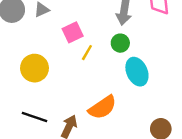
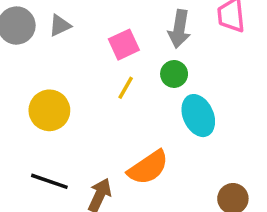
pink square: (73, 32) -> (124, 45), moved

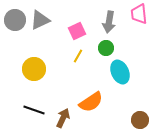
gray triangle: (60, 26) -> (40, 20), size x1.5

